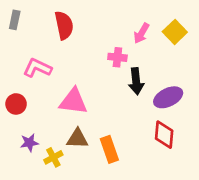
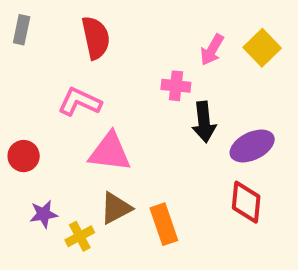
pink L-shape: (37, 68) -> (80, 102), moved
brown triangle: (77, 139) -> (116, 208), turned -30

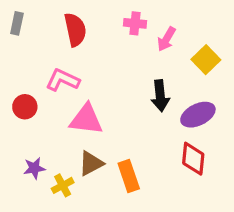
yellow square: (262, 48) -> (206, 60), moved
pink cross: (176, 86) -> (135, 23), moved
red circle: (24, 156) -> (25, 107), moved

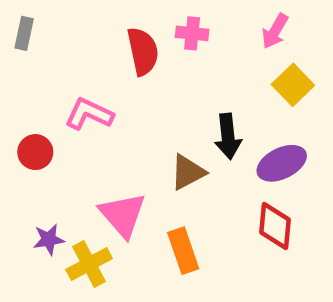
red semicircle: (75, 30) -> (143, 51), moved
pink arrow: (166, 39) -> (275, 31), moved
pink triangle: (86, 119) -> (123, 215), moved, turned 42
brown triangle: (91, 163) -> (188, 172), moved
yellow cross: (63, 185) -> (89, 264), size x1.4

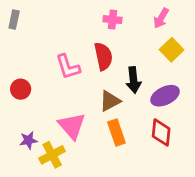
red semicircle: (143, 51) -> (103, 56), moved
pink L-shape: (89, 114) -> (68, 67), moved, turned -132
orange rectangle: (183, 251) -> (116, 132), moved

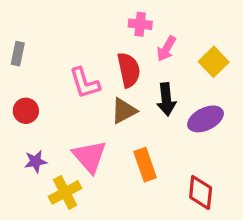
pink arrow: (161, 18) -> (166, 49), moved
gray rectangle: (14, 20) -> (18, 54), moved
brown triangle: (110, 101) -> (124, 111), moved
red diamond: (161, 132) -> (201, 192), moved
purple star: (28, 140) -> (36, 161), moved

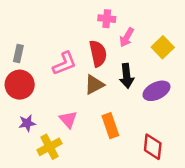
gray rectangle: (18, 54) -> (18, 53), moved
pink L-shape: (85, 83) -> (64, 63), turned -95
red circle: (26, 111) -> (20, 85), size x1.5
pink triangle: (90, 157) -> (68, 119), size x0.7

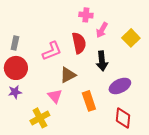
brown triangle: (94, 85) -> (68, 75), moved
purple ellipse: (156, 91) -> (120, 86), moved
purple star: (27, 123) -> (15, 92), moved

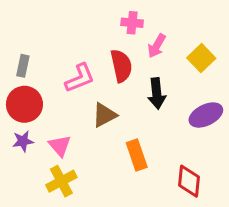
purple ellipse: (120, 86) -> (206, 115), moved
pink triangle: (55, 96) -> (60, 146), moved

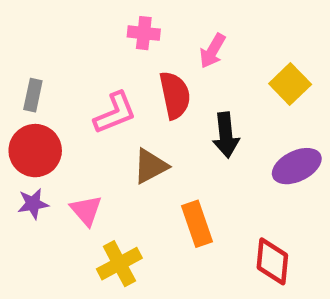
pink cross: (132, 23) -> (144, 33), moved
pink arrow: (157, 46) -> (213, 51), moved
yellow cross: (61, 181) -> (119, 264), moved

